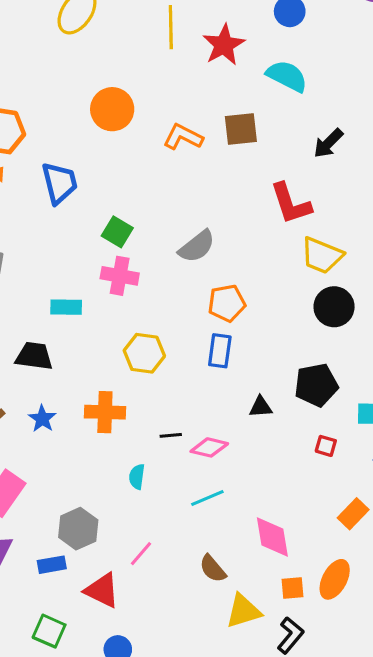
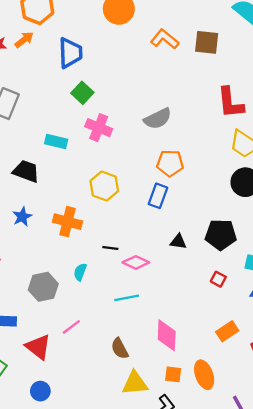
green square: (117, 232) -> (82, 93), moved
gray hexagon: (78, 529) -> (43, 287), moved
orange ellipse: (335, 579) -> (204, 375), turned -60

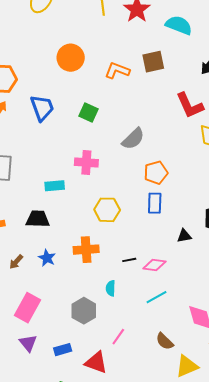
green square: (82, 93) -> (88, 113), moved

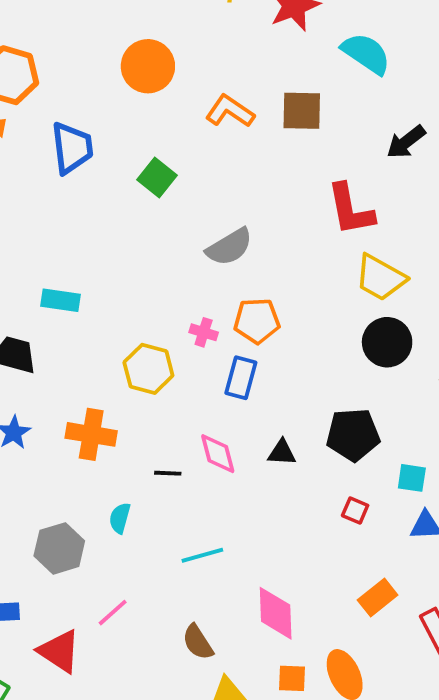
pink cross: (86, 162) -> (204, 332), moved, size x0.6
pink diamond: (154, 265) -> (218, 454), moved, turned 55

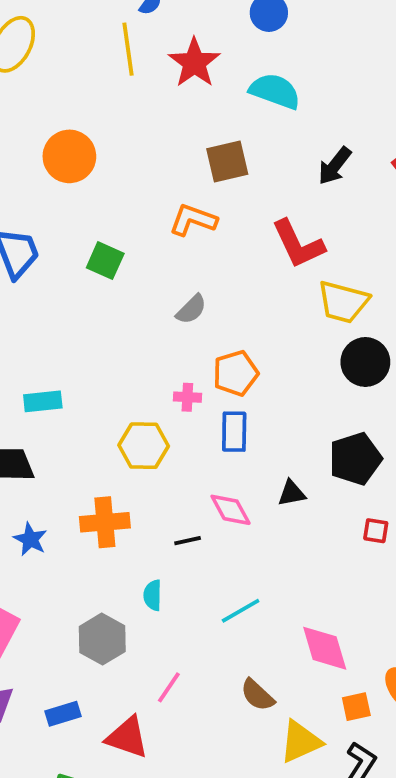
orange L-shape: (230, 111) -> (193, 220), moved
gray semicircle: (229, 247) -> (191, 309), size x0.7

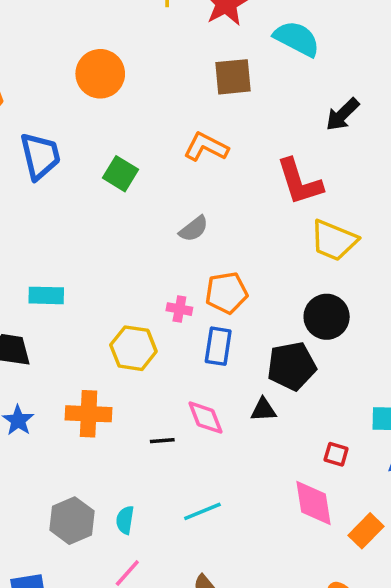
brown square: (227, 162) -> (233, 77), moved
black circle: (365, 362) -> (327, 317), moved
black pentagon: (355, 459) -> (292, 366), moved
cyan semicircle: (153, 595) -> (125, 520), moved
pink diamond: (325, 648) -> (313, 503), moved

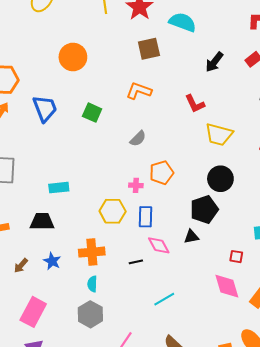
red L-shape: (299, 182) -> (195, 104), size x0.7
blue rectangle: (218, 346) -> (146, 217), moved
cyan semicircle: (125, 520) -> (92, 284), moved

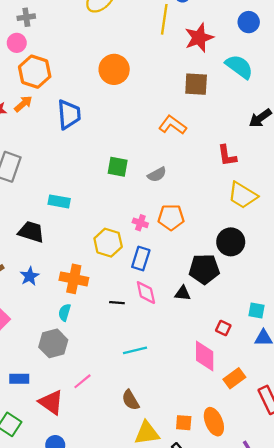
green square: (92, 113) -> (118, 167), moved, turned -30

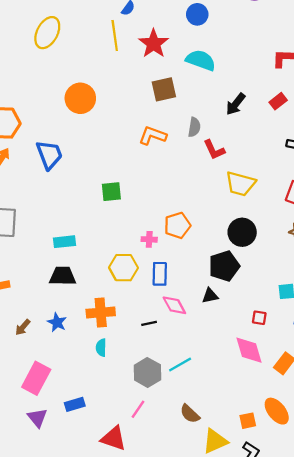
gray semicircle: (157, 175) -> (194, 127), moved, turned -36
black trapezoid: (31, 232) -> (63, 276), moved
gray hexagon: (53, 343) -> (147, 372), moved
blue rectangle: (19, 379) -> (75, 404), moved

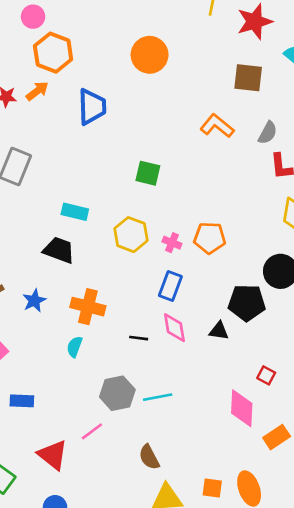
yellow hexagon: (123, 268) -> (131, 235), moved

